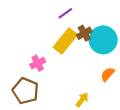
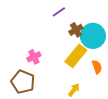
yellow rectangle: (65, 41) -> (76, 56), moved
orange semicircle: (108, 74) -> (97, 67), turned 120

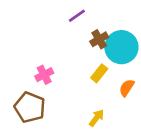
yellow rectangle: (76, 56) -> (99, 73), size x0.6
orange semicircle: (97, 67) -> (127, 88), turned -128

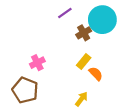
cyan circle: (121, 47) -> (102, 20), moved
orange semicircle: (127, 88) -> (96, 74), moved, turned 104

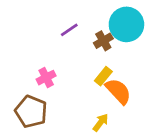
purple line: (65, 13) -> (69, 30), moved
orange semicircle: (96, 74) -> (118, 91), size x1.5

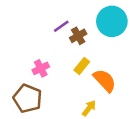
brown cross: (103, 41) -> (78, 36), moved
yellow rectangle: (103, 76) -> (82, 66), moved

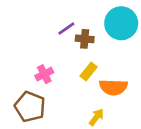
brown cross: (78, 36) -> (85, 39), turned 35
orange semicircle: (105, 80) -> (113, 87), turned 135

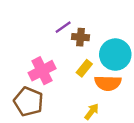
cyan circle: (121, 23) -> (115, 55), moved
pink cross: (44, 74) -> (42, 71), size x1.5

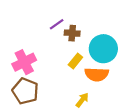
pink cross: (42, 71) -> (24, 62), moved

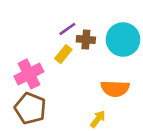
cyan circle: (103, 49) -> (123, 40), moved
yellow rectangle: (75, 61) -> (63, 54), moved

